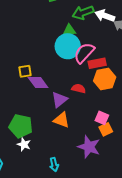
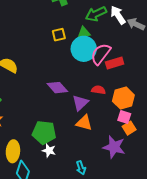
white arrow: (105, 16) -> (118, 15), turned 42
yellow square: (25, 71) -> (59, 35), moved
orange hexagon: (105, 79) -> (123, 98), moved

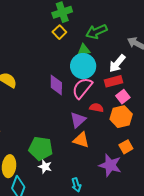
white arrow: (118, 15) -> (117, 63), moved, turned -108
yellow square: (59, 35) -> (59, 32), moved, turned -32
pink semicircle: (101, 54) -> (82, 88), moved
purple diamond: (57, 88) -> (56, 85), moved, turned 40
pink square: (124, 117) -> (123, 97), moved, turned 32

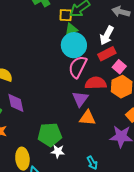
yellow square: (59, 32) -> (66, 15), moved, turned -32
purple diamond: (56, 85) -> (16, 103), moved
red semicircle: (96, 108) -> (96, 83), size x1.5

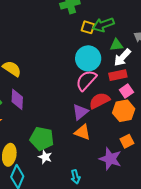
green triangle: (71, 29) -> (116, 45), moved
red semicircle: (96, 83) -> (99, 101), turned -40

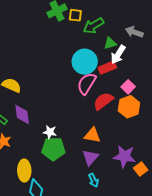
yellow square: (88, 27) -> (75, 15), moved
red rectangle: (118, 75) -> (107, 68), moved
purple triangle: (80, 112) -> (90, 157), moved
orange square: (127, 141) -> (141, 169), moved
white star: (45, 157) -> (50, 132), moved

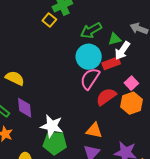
yellow square: (75, 15) -> (49, 20), moved, turned 32
green arrow: (93, 26) -> (91, 30), moved
white star: (50, 132) -> (52, 126), size x1.6

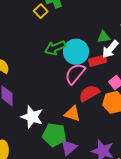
green arrow: (91, 30) -> (55, 48), moved
orange triangle: (94, 130) -> (72, 114), moved
green pentagon: (55, 143) -> (54, 135), moved

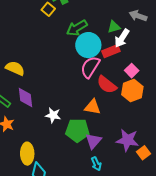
green arrow: (55, 48) -> (77, 28), moved
red semicircle: (89, 93) -> (107, 85), turned -105
white star: (32, 117) -> (53, 115), size x0.7

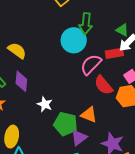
green triangle: (114, 27) -> (122, 30), turned 32
green arrow: (77, 28) -> (86, 24), turned -65
cyan circle: (88, 45) -> (74, 40), moved
orange triangle: (93, 107) -> (89, 115), moved

